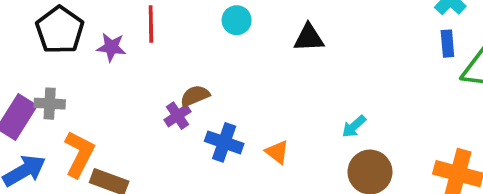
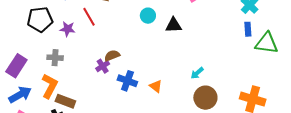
cyan circle: (237, 20) -> (148, 16), moved
red line: (151, 24) -> (89, 17), turned -30
black pentagon: (60, 30) -> (40, 19), turned 30
gray cross: (50, 104) -> (55, 58), moved

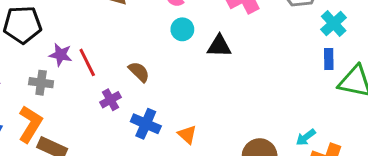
red line: (89, 17) -> (87, 62), moved
purple star: (68, 29) -> (61, 55), moved
brown semicircle: (112, 56) -> (139, 72), moved, turned 63
cyan arrow: (197, 73) -> (306, 137), moved

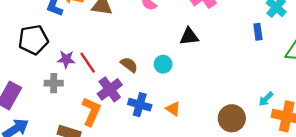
cyan circle: (182, 29) -> (163, 64), moved
blue rectangle: (329, 59) -> (258, 32), moved
purple cross: (110, 100) -> (110, 89), size x1.5
orange L-shape: (30, 124) -> (91, 112), moved

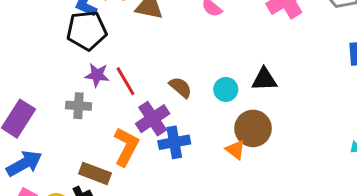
black triangle: (189, 36) -> (264, 79), moved
black pentagon: (33, 40) -> (87, 30), moved
blue cross: (140, 105) -> (174, 142), moved, turned -30
brown circle: (232, 118) -> (253, 128), moved

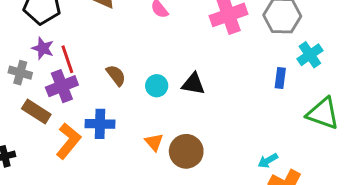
purple cross: (153, 119) -> (62, 86), moved
brown circle: (253, 128) -> (186, 151), moved
orange L-shape: (126, 147) -> (68, 141), moved
brown rectangle: (95, 173) -> (36, 111), moved

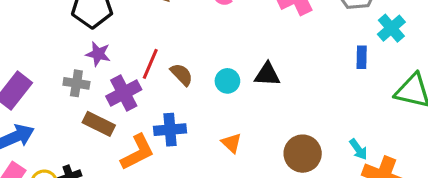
red line: (67, 59) -> (150, 64), moved, turned 48
orange L-shape: (68, 141) -> (137, 152), turned 30
brown circle: (186, 151) -> (303, 154), moved
cyan arrow: (268, 161) -> (358, 149), turned -90

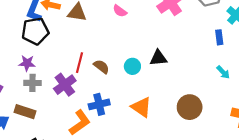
purple star: (98, 54) -> (27, 63), moved
brown rectangle: (99, 124) -> (25, 112), moved
orange triangle: (232, 143) -> (141, 107), size x1.5
cyan arrow: (358, 149) -> (223, 72), moved

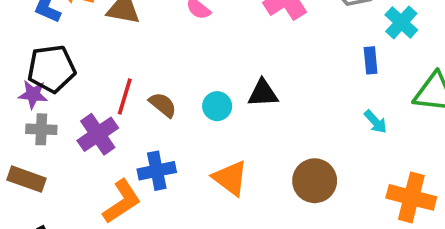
black pentagon: (35, 31) -> (51, 69), moved

